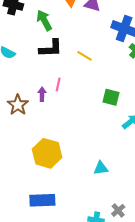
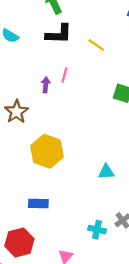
brown star: (18, 105) -> (16, 112), moved
blue rectangle: (42, 200) -> (38, 203), size x0.7

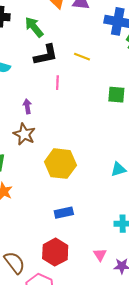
pink line: (64, 75) -> (57, 83), moved
purple arrow: (46, 85) -> (27, 106), moved

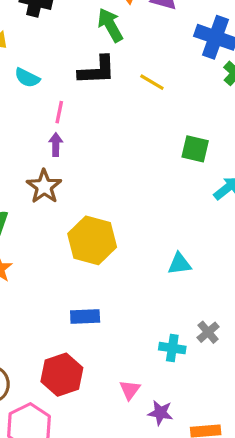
green arrow: (34, 27) -> (110, 25), moved
pink line: (57, 83) -> (59, 112), moved

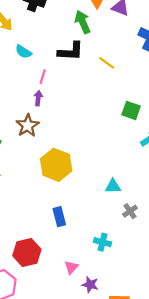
blue rectangle: (85, 317) -> (59, 217), moved, turned 72
gray cross: (208, 332) -> (130, 211), moved

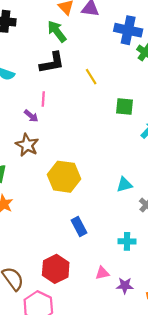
yellow line: (107, 63) -> (91, 77), moved, turned 35
pink line: (43, 77) -> (43, 99), moved
purple arrow: (38, 98) -> (31, 116), turned 136
pink triangle: (71, 267) -> (102, 273), turned 48

